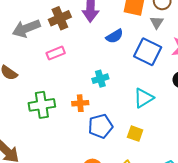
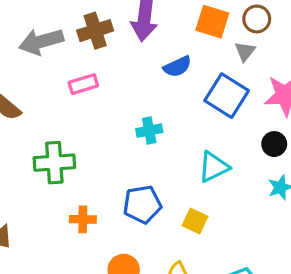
orange cross: (80, 103) -> (83, 219), moved

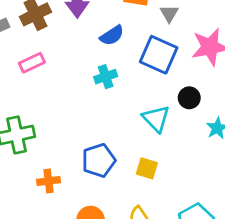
cyan cross: (149, 131) -> (106, 77), moved
black circle: (274, 144) -> (189, 98), moved
cyan triangle: (213, 167) -> (156, 119), turned -40

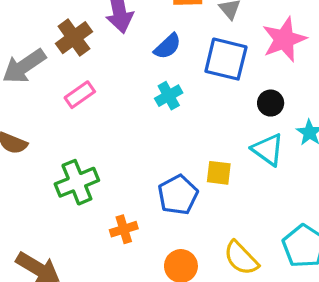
cyan triangle: (156, 119) -> (268, 150), moved
yellow square: (147, 168) -> (219, 173), moved

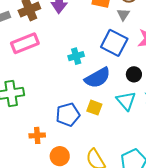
blue semicircle: (168, 46) -> (98, 78), moved, size x1.5
pink rectangle: (80, 95) -> (25, 43), size x1.5
orange cross: (124, 229) -> (37, 135), moved

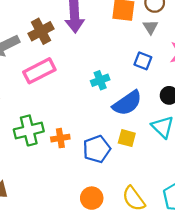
blue square: (114, 43) -> (143, 61), size x0.6
orange cross: (37, 135) -> (60, 138), moved

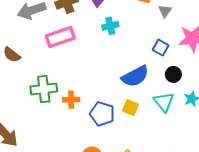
blue square: (143, 61) -> (161, 48), moved
cyan cross: (100, 80) -> (110, 26), moved
blue pentagon: (97, 149) -> (102, 114), turned 30

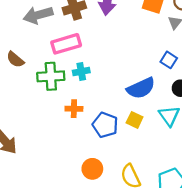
cyan cross: (110, 26) -> (81, 72), moved
green cross: (44, 89) -> (51, 76), moved

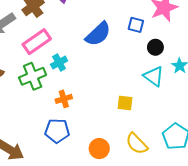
blue semicircle: (141, 88) -> (98, 34), moved
yellow square: (135, 120) -> (125, 103), moved
blue pentagon: (105, 125) -> (57, 131), moved

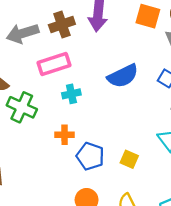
green cross: (33, 76) -> (22, 107), moved, turned 30
blue pentagon: (57, 131) -> (90, 156), moved

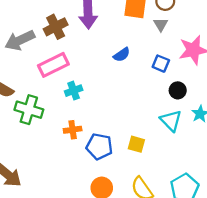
blue semicircle: (123, 76) -> (122, 55), moved, size x0.6

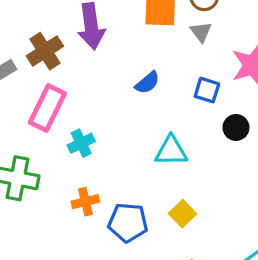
pink rectangle: (53, 65) -> (47, 108), turned -32
cyan triangle: (171, 121) -> (171, 151), moved, turned -40
yellow square: (136, 144) -> (183, 214), turned 36

